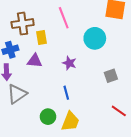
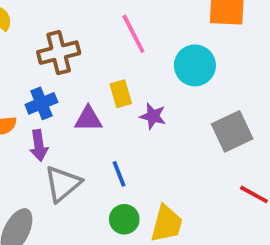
yellow rectangle: (42, 38) -> (121, 94), moved
gray square: (111, 76) -> (232, 131), size x1.5
blue line: (66, 93) -> (119, 174), moved

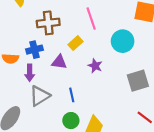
yellow rectangle: (121, 94) -> (76, 43), moved, turned 56

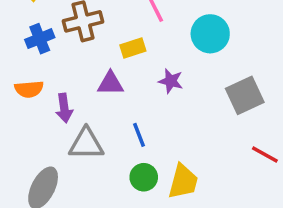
yellow rectangle: (76, 43) -> (133, 48), turned 32
blue cross: (35, 50) -> (40, 39), moved
gray triangle: (40, 96) -> (86, 144), turned 40

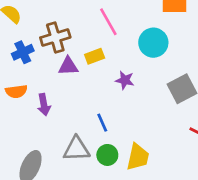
purple triangle: (110, 83) -> (68, 66), moved
gray triangle: (86, 144) -> (76, 149), moved

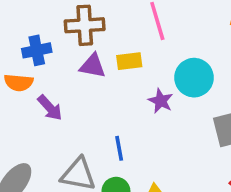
cyan circle: (153, 43) -> (194, 78), moved
blue cross: (23, 52) -> (37, 50), moved
purple arrow: (44, 105) -> (50, 108), turned -45

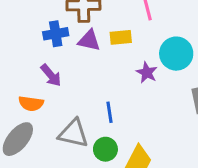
blue cross: (37, 50) -> (56, 34), moved
orange semicircle: (19, 83) -> (31, 104), moved

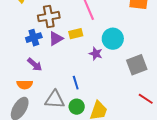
purple triangle: (89, 40) -> (56, 39), turned -35

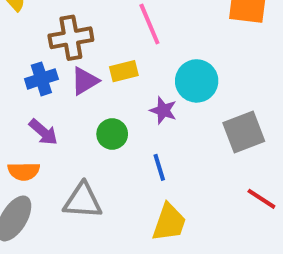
blue line: (76, 83) -> (159, 167), moved
green circle: (77, 107) -> (112, 134), moved

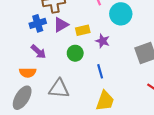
yellow rectangle: (124, 71) -> (83, 30), moved
cyan circle: (197, 81) -> (121, 14), moved

